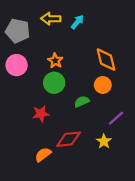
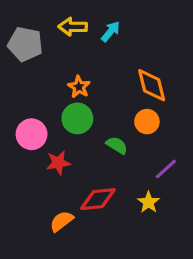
pink circle: (17, 65) -> (32, 134), moved
green semicircle: (82, 102) -> (117, 145), turned 56

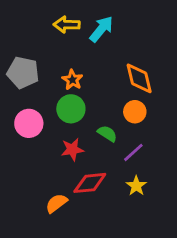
cyan arrow: (111, 31) -> (101, 29), size x1.4
gray pentagon: (25, 44) -> (23, 73), moved
red star: (58, 163) -> (72, 149), moved
purple line: (166, 169) -> (133, 152), moved

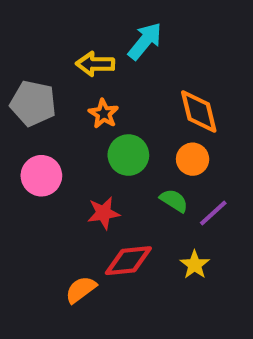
yellow arrow: (67, 25) -> (95, 64), moved
green circle: (71, 109) -> (128, 155), moved
green semicircle: (107, 134) -> (174, 201), moved
purple line: (133, 152) -> (213, 213), moved

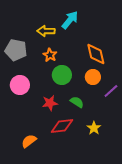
green semicircle: (174, 201) -> (77, 102), moved
purple line: (213, 213) -> (111, 91), moved
orange semicircle: (81, 290) -> (29, 141), moved

